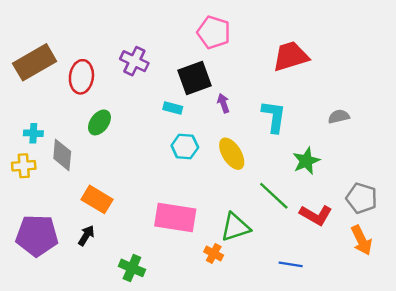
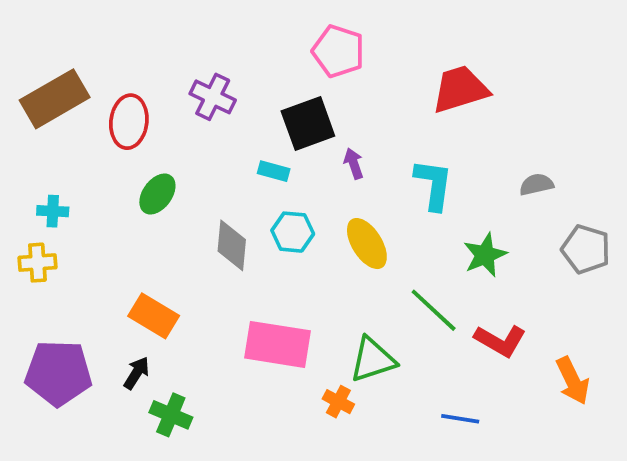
gray diamond: (62, 155) -> (232, 245), moved
gray pentagon: (362, 198) -> (586, 249), moved
green cross: (132, 268) -> (171, 415), moved

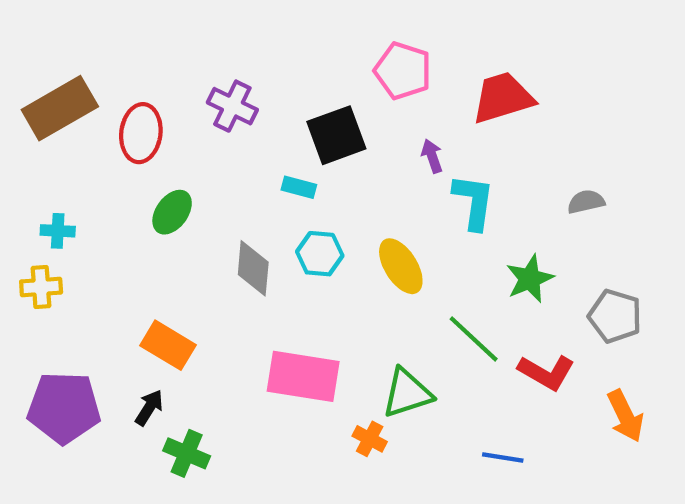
pink pentagon: (338, 51) -> (403, 71), moved
purple arrow: (354, 164) -> (432, 156), moved
gray pentagon: (586, 249) -> (615, 316), moved

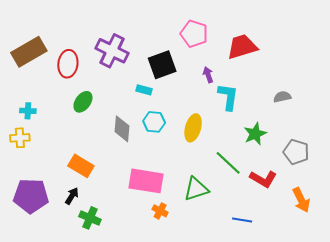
purple cross: (232, 106) -> (112, 51), size x1.4
yellow ellipse: (401, 266) -> (193, 128), turned 48
orange cross: (370, 439) -> (160, 211), moved

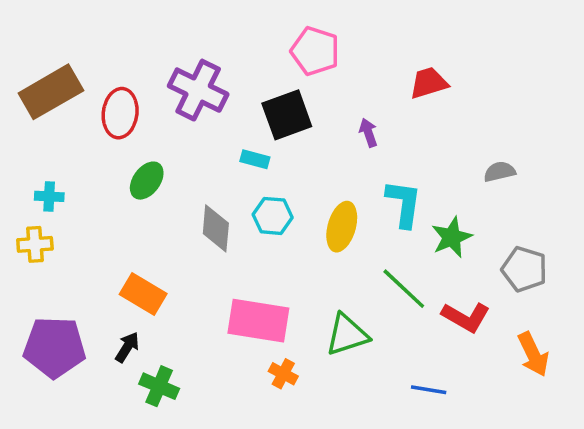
pink pentagon: (194, 34) -> (315, 51), moved
red trapezoid: (242, 47) -> (429, 83), size x0.7
cyan L-shape: (228, 97) -> (404, 204), moved

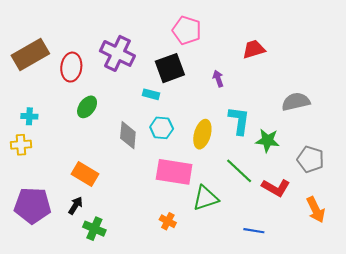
gray semicircle: (500, 172) -> (296, 102), size x1.5
green star: (452, 237) -> (267, 140), turned 30
pink rectangle: (258, 321) -> (174, 172), moved

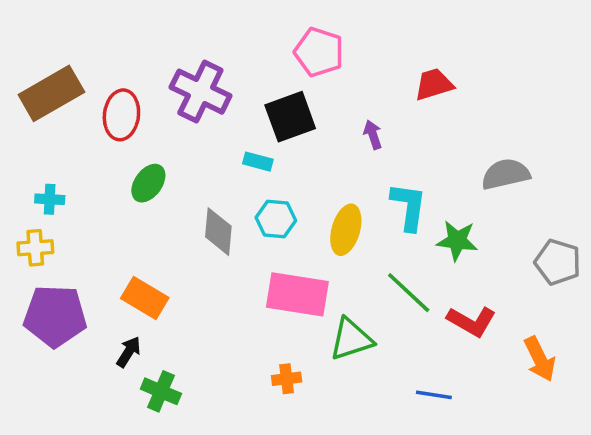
gray pentagon: (310, 159) -> (558, 262), moved
purple pentagon: (33, 205) -> (55, 316), moved
orange cross: (168, 221) -> (287, 379), turned -35

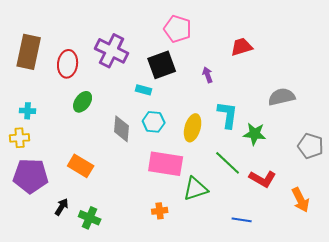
brown rectangle: (51, 93) -> (29, 52), turned -48
black arrow: (129, 352) -> (62, 207), moved

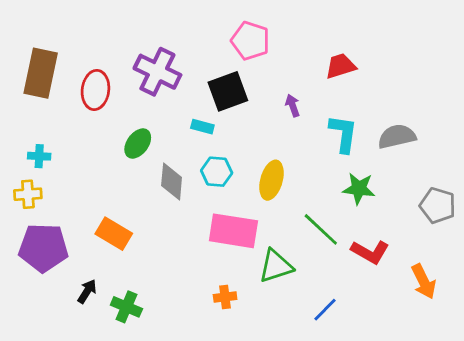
green ellipse: (83, 102) -> (138, 144), moved
cyan L-shape: (228, 115) -> (343, 134), moved
blue line: (242, 220) -> (325, 310), moved, turned -54

